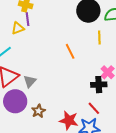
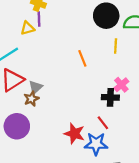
purple circle: (15, 101) -> (17, 126), moved
brown star: (39, 111) -> (31, 99), moved

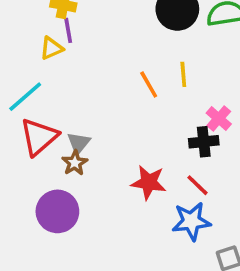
yellow line: (116, 46) -> (183, 74), moved
red star: (74, 134) -> (149, 182), moved

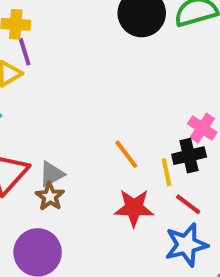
yellow line: (183, 74) -> (167, 172), moved
orange line: (149, 85) -> (126, 154), moved
gray triangle: (79, 143) -> (52, 174), turned 30

